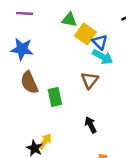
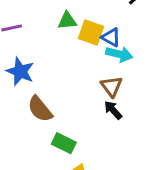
blue star: (22, 49) -> (20, 71), turned 30
green rectangle: (55, 97) -> (64, 143), moved, turned -36
black arrow: (91, 125) -> (113, 110), moved

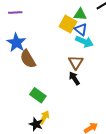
green triangle: (67, 21) -> (80, 14), moved
brown semicircle: (40, 109) -> (28, 59), moved

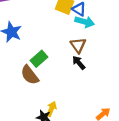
brown semicircle: (28, 59) -> (30, 75), moved
green rectangle: (38, 95) -> (39, 59), moved, turned -70

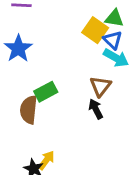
brown semicircle: (30, 75) -> (29, 110), turned 30

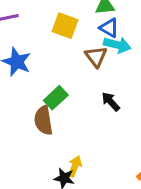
yellow square: (95, 30) -> (65, 26), moved
brown triangle: (100, 86) -> (96, 57), moved

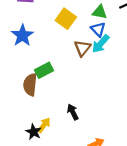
cyan arrow: (117, 45) -> (101, 44), turned 102
black arrow: (111, 102) -> (73, 112), moved

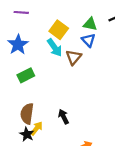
cyan arrow: (101, 44) -> (55, 48), moved, turned -78
green rectangle: (44, 70) -> (26, 75), moved
brown semicircle: (30, 85) -> (27, 114), moved

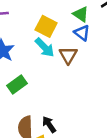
green triangle: (90, 24) -> (81, 14), turned 32
black arrow: (64, 117) -> (49, 124), moved

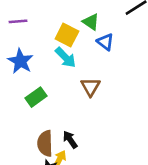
green triangle: (81, 14) -> (91, 22), moved
brown triangle: (68, 55) -> (90, 87), moved

